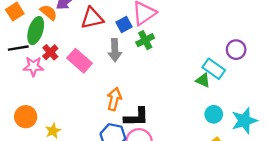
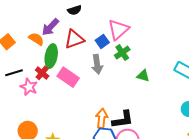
green ellipse: (36, 31) -> (51, 56), moved
pink star: (33, 66) -> (29, 87), turned 30
green triangle: (203, 80) -> (143, 76), moved
orange arrow: (114, 99) -> (102, 118), moved

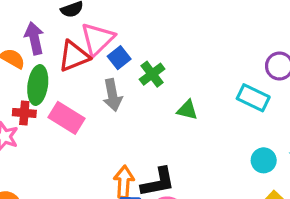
purple arrow: (50, 27) -> (34, 38), turned 126
pink triangle: (118, 30) -> (97, 39), moved
red cross: (42, 73) -> (24, 113), turned -32

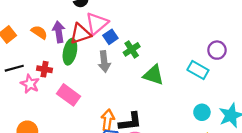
purple arrow: (34, 38) -> (59, 32), moved
green ellipse: (38, 85) -> (70, 52), moved
green triangle: (187, 110) -> (153, 75), size x1.5
pink rectangle: (66, 118) -> (69, 95), moved

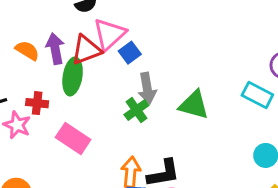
green cross: (132, 49) -> (136, 110), moved
gray arrow: (104, 61) -> (147, 88), moved

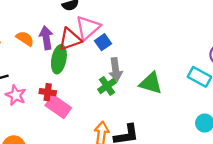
red cross: (37, 103) -> (48, 92), moved

